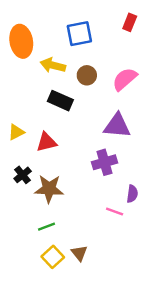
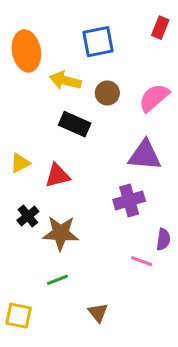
yellow square: (53, 257) -> (19, 316), moved, turned -35

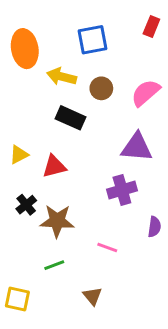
pink line: (142, 261) -> (107, 247), moved

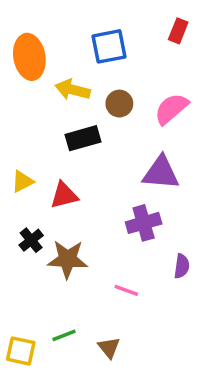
black rectangle: (70, 118) -> (83, 138), turned -40
green line: (54, 265) -> (64, 335), moved

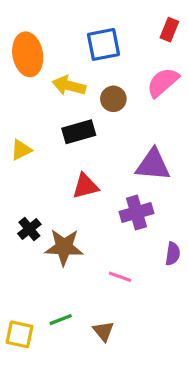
pink semicircle: (171, 109) -> (163, 82), moved
yellow triangle: (22, 181) -> (21, 150), moved
red triangle: (64, 195) -> (85, 186), moved

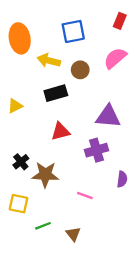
yellow square: (19, 334) -> (19, 204), moved

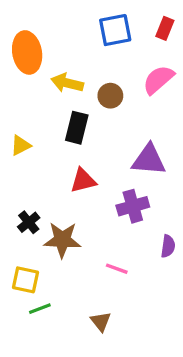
blue square: (73, 31) -> (115, 30), moved
black rectangle: (56, 93) -> (77, 128), turned -60
green line: (43, 226) -> (40, 309), moved

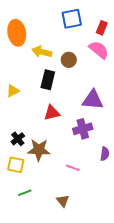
red rectangle: (165, 28) -> (102, 28), moved
pink semicircle: (158, 80) -> (99, 50), turned 80
yellow square: (25, 280) -> (16, 165), moved

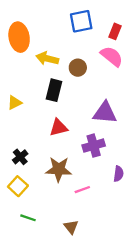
brown star: (39, 150) -> (59, 169), moved
yellow square: (16, 165) -> (18, 186), turned 30
pink line: (73, 168) -> (82, 190), turned -40
green line: (25, 193) -> (28, 218), turned 40

